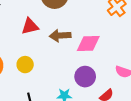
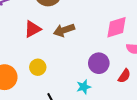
pink diamond: (88, 43) -> (117, 27), moved

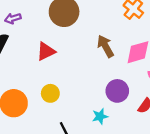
brown arrow: (64, 30) -> (105, 46), moved, turned 78

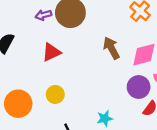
purple arrow: (13, 18) -> (43, 15), moved
purple circle: (117, 91) -> (139, 87), moved

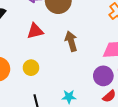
brown arrow: (111, 48) -> (71, 41), moved

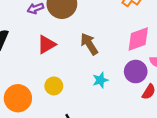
cyan star: (69, 97) -> (100, 80), moved

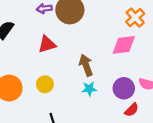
pink diamond: (138, 39) -> (124, 45), moved
brown arrow: (89, 44) -> (86, 65), moved

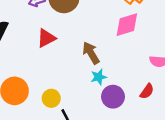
yellow circle: (45, 84) -> (51, 98), moved
purple circle: (124, 88) -> (113, 97), moved

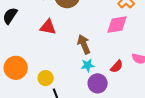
red triangle: (46, 38) -> (48, 27), turned 30
red semicircle: (147, 91) -> (117, 67), moved

